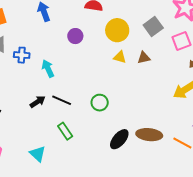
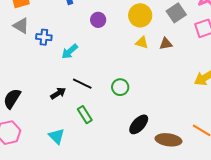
cyan arrow: (48, 69) -> (70, 51), turned -108
black arrow: (38, 102) -> (58, 93), moved
brown ellipse: (149, 135) -> (168, 140), moved

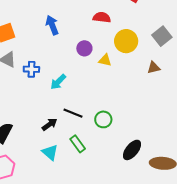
yellow triangle: (142, 42) -> (105, 60), moved
green circle: (120, 87) -> (103, 119), moved
cyan triangle: (57, 136) -> (50, 152), moved

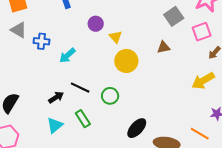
yellow circle: (126, 41) -> (126, 61), moved
yellow triangle: (105, 60) -> (116, 37), turned 32
cyan triangle: (50, 152) -> (55, 125), turned 36

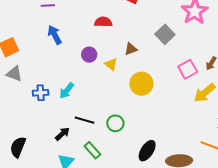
pink square: (202, 32) -> (188, 69), moved
blue cross: (42, 41) -> (41, 93), moved
brown triangle: (163, 47) -> (131, 49), moved
yellow circle: (126, 61) -> (141, 84), moved

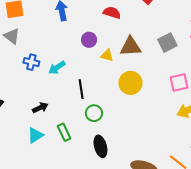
brown triangle: (131, 49) -> (130, 47), size x1.6
yellow triangle: (111, 64) -> (107, 55), turned -40
black line: (84, 120) -> (81, 89), moved, turned 48
black ellipse: (147, 151) -> (100, 146), moved, turned -65

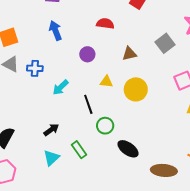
brown triangle: (130, 47) -> (129, 54), size x0.7
yellow triangle: (107, 55) -> (106, 82), moved
blue cross: (31, 62) -> (35, 68), moved
black ellipse: (100, 146) -> (128, 149), moved, turned -30

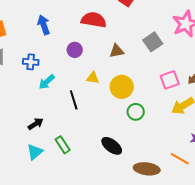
red semicircle: (105, 24) -> (94, 20), size x1.4
blue cross: (35, 68) -> (31, 62), moved
green circle: (105, 126) -> (136, 112), moved

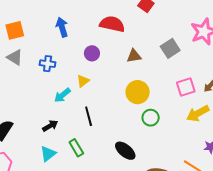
yellow triangle: (93, 78) -> (83, 81), moved, turned -48
cyan arrow: (47, 82) -> (62, 95), moved
black line: (74, 100) -> (89, 116), moved

